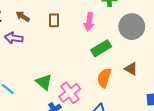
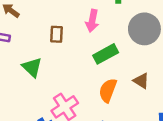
brown rectangle: (54, 20) -> (56, 34), moved
green triangle: (44, 82) -> (32, 67), moved

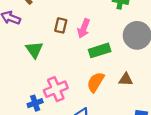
pink arrow: (92, 21) -> (84, 28), moved
brown triangle: (141, 81) -> (126, 79), turned -40

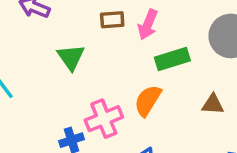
brown rectangle: (61, 25) -> (112, 20), turned 72
orange semicircle: (96, 82) -> (148, 101), moved

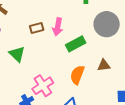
orange semicircle: (148, 101) -> (77, 75), moved

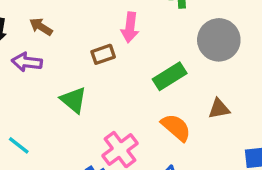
pink arrow: (58, 27) -> (130, 27), moved
orange semicircle: (77, 75) -> (176, 127), turned 114

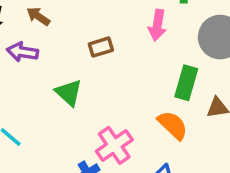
pink arrow: (130, 27) -> (157, 25), moved
green rectangle: (170, 76) -> (186, 83), moved, turned -44

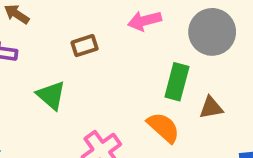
pink arrow: (157, 25) -> (145, 21), turned 68

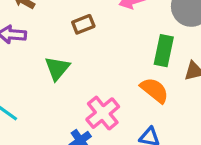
green triangle: (51, 95) -> (57, 68), turned 32

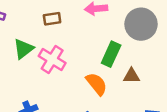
pink cross: (103, 113) -> (52, 60), moved, turned -32

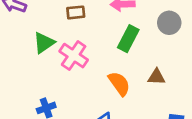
gray circle: (141, 24) -> (169, 23), size x0.7
green rectangle: (111, 54) -> (128, 39), moved

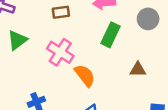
green triangle: (44, 43) -> (17, 40), moved
orange semicircle: (119, 84) -> (85, 75), moved

